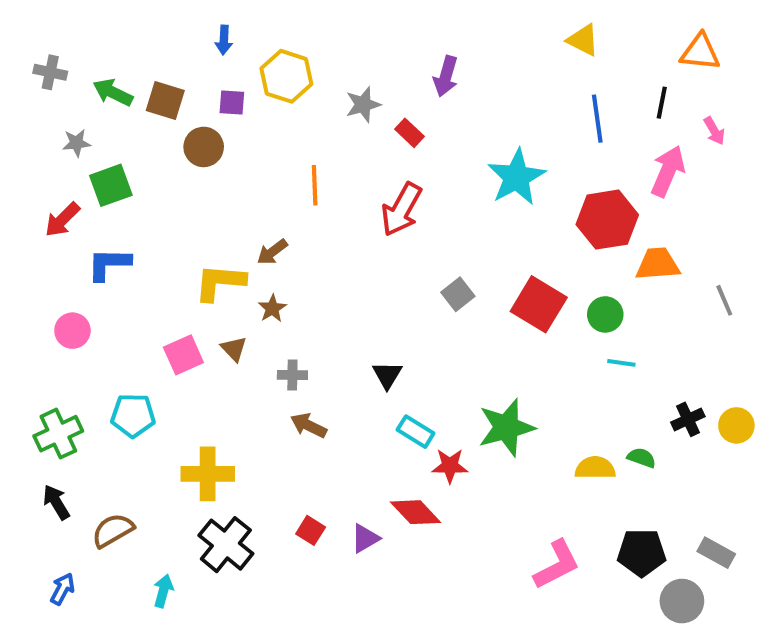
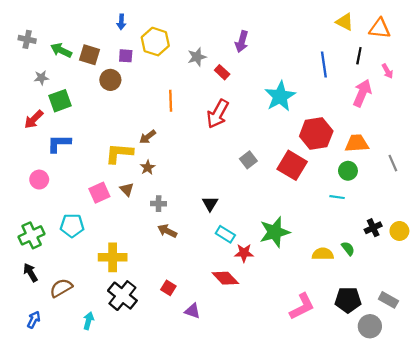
yellow triangle: (583, 40) -> (345, 22), moved
red hexagon: (607, 220) -> (316, 134), moved
green circle: (605, 314) -> (348, 171), moved
green semicircle: (642, 458) -> (348, 249), turned 32
purple triangle: (365, 538) -> (192, 311), moved, turned 49

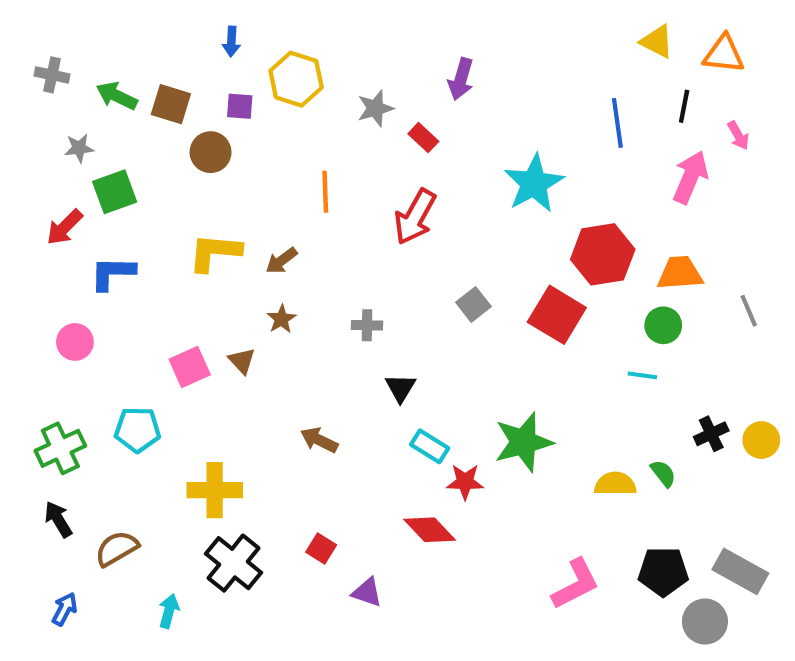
yellow L-shape: (119, 153) -> (215, 252), moved
gray cross: (159, 204) -> (367, 325), moved
gray rectangle: (388, 300) -> (740, 571), size x1.4

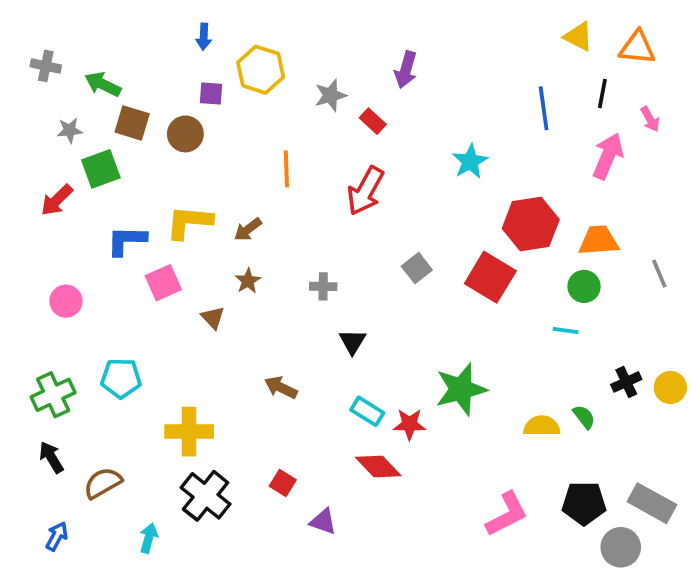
brown square: (171, 104) -> (132, 123), moved
cyan star: (534, 183) -> (470, 161), size x0.7
blue L-shape: (112, 273) -> (127, 240), moved
pink square: (190, 367) -> (163, 283), moved
cyan rectangle: (430, 446) -> (367, 411), moved

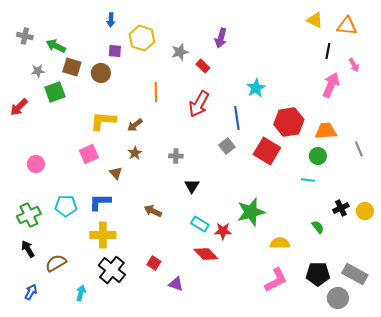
blue line: (544, 108) -> (237, 118), moved
red arrow: (57, 200) -> (19, 107), moved
blue L-shape: (127, 240) -> (100, 202), moved
yellow semicircle: (542, 426) -> (280, 243), moved

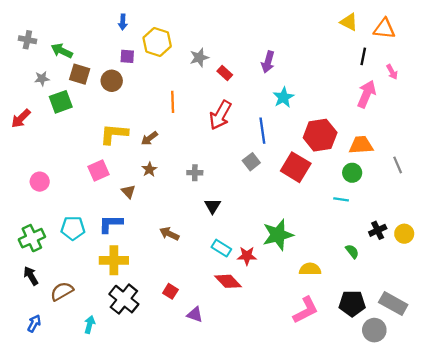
purple arrow: (221, 38) -> (268, 62), moved

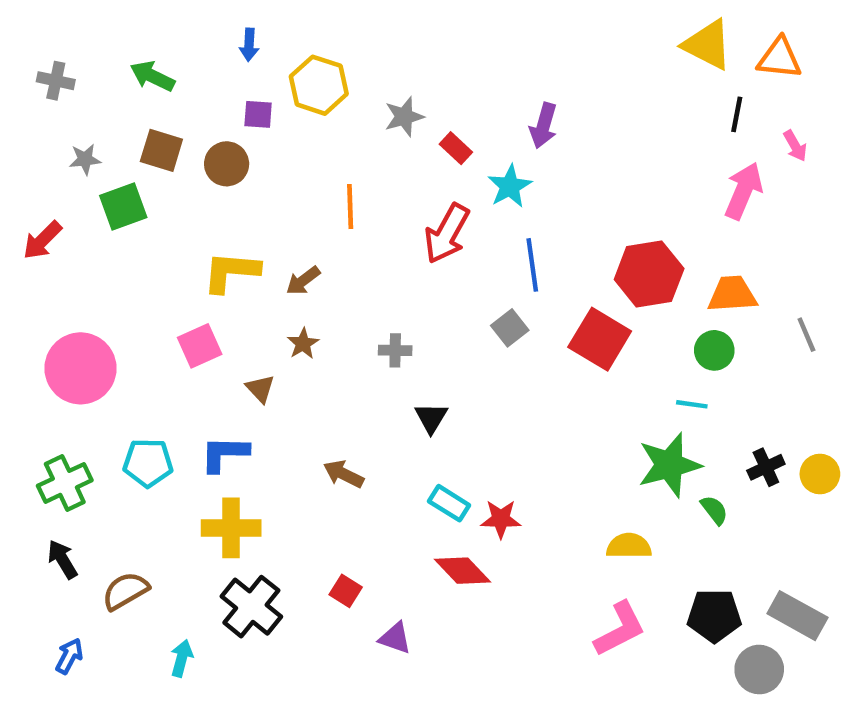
yellow triangle: (349, 22) -> (708, 45), size x1.4
green arrow: (62, 51) -> (152, 76), moved
cyan star: (283, 97) -> (510, 186), moved
pink circle: (40, 182) -> (81, 368), size x1.8
green star: (278, 235) -> (669, 465), moved

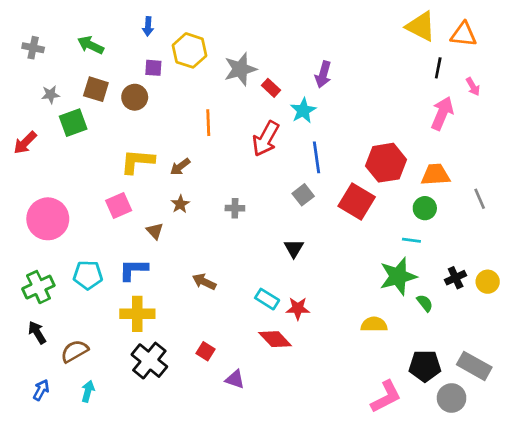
gray star: (404, 117) -> (240, 69), size x1.4
black triangle: (431, 418) -> (294, 248), moved
pink L-shape: (620, 629) -> (386, 397), moved
cyan arrow: (182, 658) -> (88, 391), moved

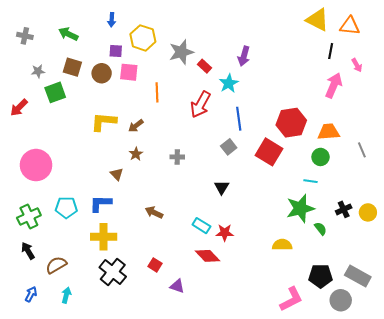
pink square: (119, 205) -> (129, 72), moved, turned 30

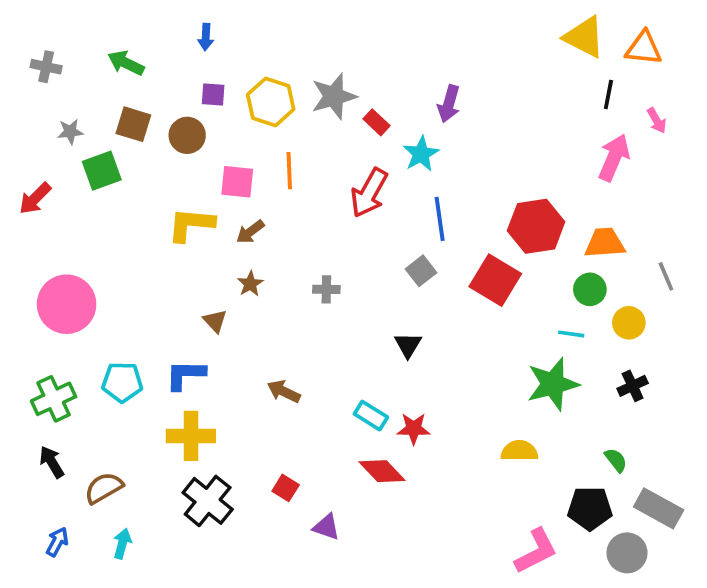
yellow hexagon: (143, 38) -> (271, 102), moved
pink square: (129, 72) -> (237, 182), moved
yellow circle: (368, 212) -> (629, 323), moved
green semicircle: (321, 229) -> (616, 460), moved

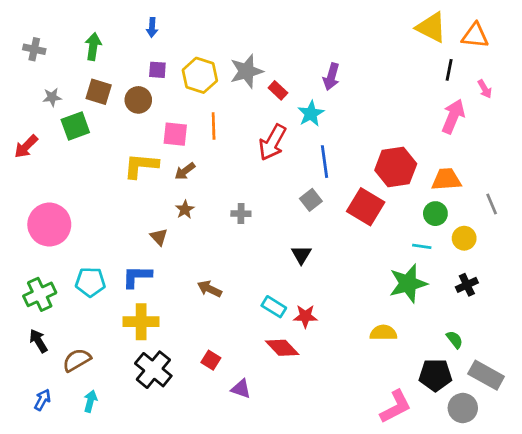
green arrow: (126, 63) -> (93, 47), turned 72

